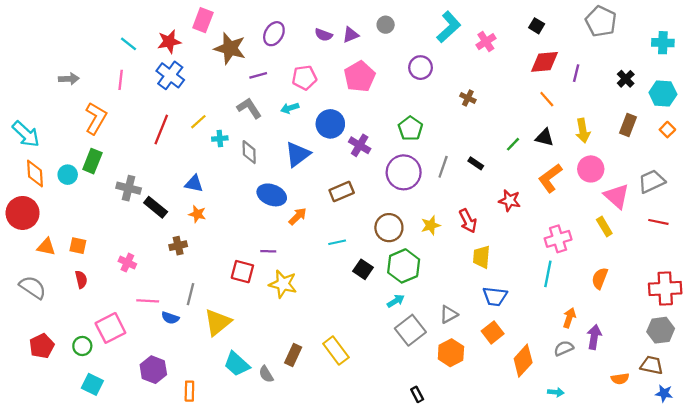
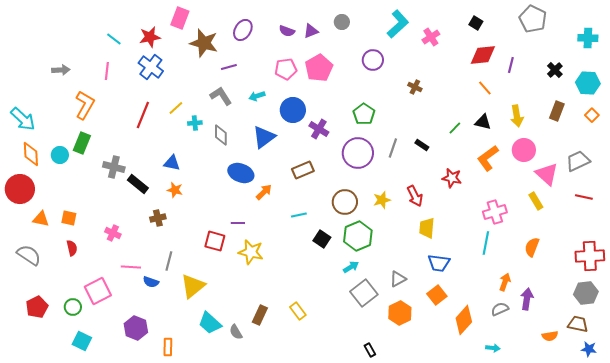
pink pentagon: (304, 78) -> (286, 69), moved
yellow rectangle: (336, 350) -> (298, 311), size x0.7

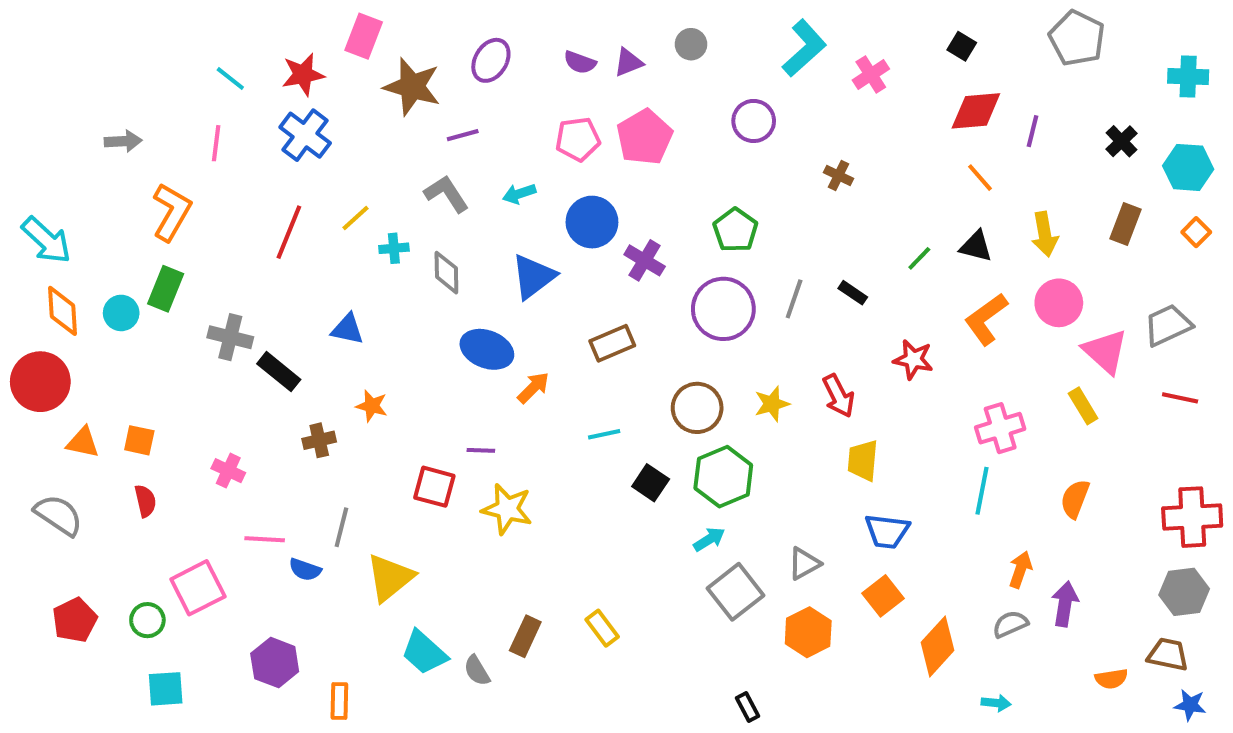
orange star: (175, 190) -> (372, 406), moved
cyan square: (82, 341) -> (166, 689), turned -30

